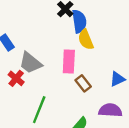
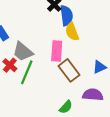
brown rectangle: (83, 83) -> (69, 70), size x1.5
green line: (39, 110) -> (27, 72), moved

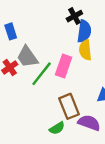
brown rectangle: (69, 70) -> (69, 106), moved
green line: (27, 72) -> (42, 74), moved

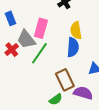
blue semicircle: (84, 31) -> (73, 47), moved
pink rectangle: (64, 66) -> (41, 28), moved

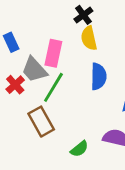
yellow semicircle: (76, 30) -> (89, 38), moved
brown rectangle: (65, 80) -> (41, 122), moved

